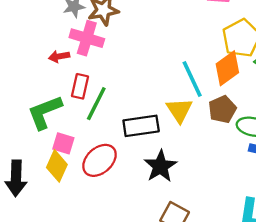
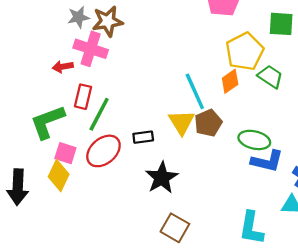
orange diamond: (227, 68) -> (230, 81), size x0.7
brown pentagon: (222, 109) -> (208, 123), moved
black rectangle: (141, 126) -> (143, 137), size x0.6
red ellipse: (99, 160) -> (103, 151), moved

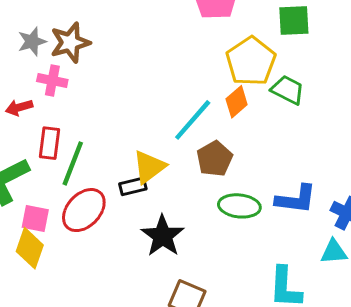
pink cross: (91, 49) -> (52, 80), size x0.7
cyan line: (195, 91) -> (193, 120), turned 72
yellow triangle: (182, 122) -> (149, 167), moved, turned 32
green ellipse: (254, 140) -> (239, 206), moved

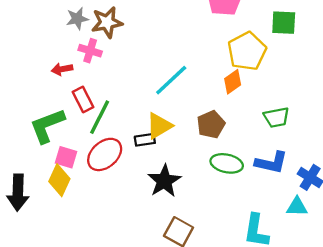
green trapezoid: (288, 90) -> (276, 117), moved, turned 136
cyan line: (193, 120) -> (171, 80), moved
red rectangle: (50, 143) -> (83, 99), turned -40

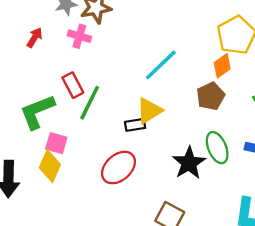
red arrow: (62, 69) -> (35, 38), moved, turned 132
brown pentagon: (211, 124) -> (211, 96), moved
red ellipse: (105, 154) -> (118, 168), moved
green ellipse: (227, 163) -> (217, 148), turned 56
black star: (164, 181) -> (189, 163), moved

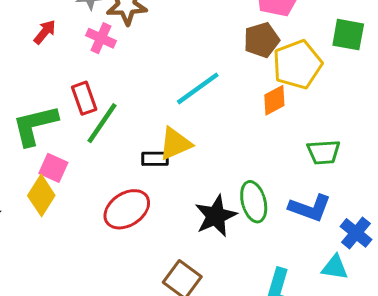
brown pentagon: (211, 96) -> (262, 40), moved

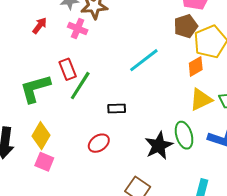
yellow triangle: (175, 144) -> (201, 100), moved
pink square: (53, 168) -> (44, 162), moved
red ellipse: (127, 209) -> (99, 143), size x0.7

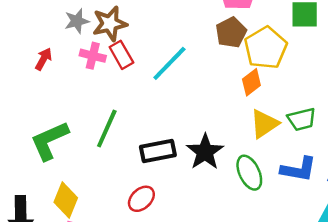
cyan line: (144, 60) -> (169, 63), moved
red rectangle: (68, 69) -> (121, 55), moved
black rectangle: (117, 109) -> (158, 151), size x1.5
black star: (159, 146) -> (205, 152), moved

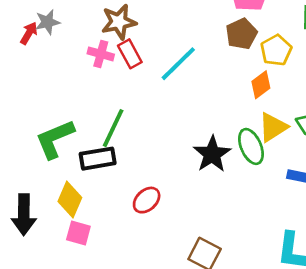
gray star: (77, 21) -> (48, 22), moved
yellow pentagon: (266, 48) -> (276, 50), size x0.7
red arrow: (44, 59) -> (29, 33), moved
black rectangle: (158, 151) -> (98, 159), moved
green ellipse: (249, 173) -> (251, 146), moved

